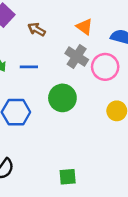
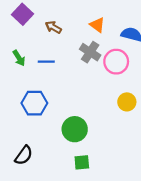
green circle: (62, 98) -> (75, 129), moved

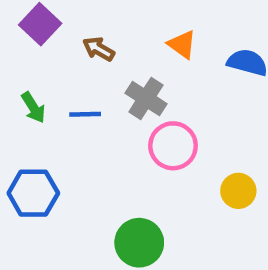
gray cross: (90, 52) -> (146, 98), moved
pink circle: (116, 62) -> (173, 146), moved
blue hexagon: (34, 103) -> (33, 193), moved

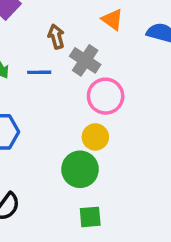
brown arrow: (99, 49) -> (56, 37), moved, turned 45
yellow circle: (238, 191) -> (95, 137), moved

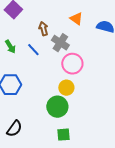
blue line: (39, 72) -> (33, 50), turned 48

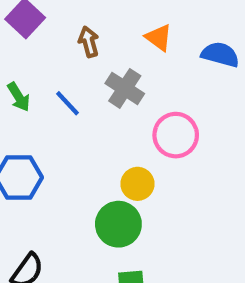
brown arrow: (43, 29) -> (89, 42), moved
pink circle: (72, 64) -> (176, 135), moved

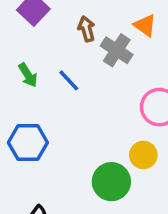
gray cross: (125, 88) -> (117, 50), moved
yellow circle: (137, 184) -> (143, 155), moved

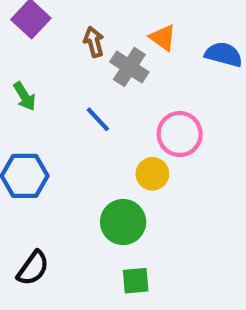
blue line: (69, 80) -> (98, 119), moved
yellow circle: (143, 155) -> (152, 174), moved

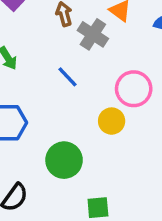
green circle: (123, 222) -> (64, 160), moved

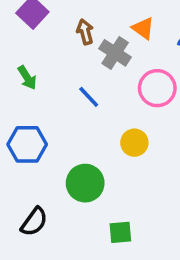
pink circle: (134, 89) -> (157, 88), moved

